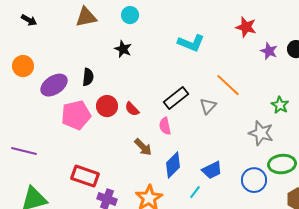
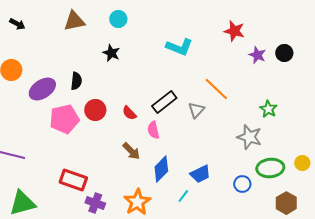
red semicircle: (132, 109) -> (129, 113), moved
blue circle: (254, 180) -> (242, 184), size x0.7

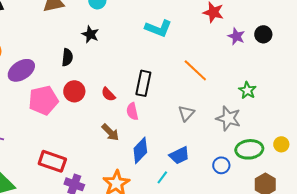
black semicircle: (76, 81) -> (67, 57), moved
black rectangle: (164, 102) -> (143, 83), turned -40
gray triangle: (196, 110) -> (186, 113), moved

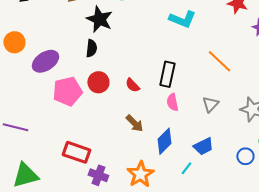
black star: (90, 34) -> (99, 19), moved, size x1.5
pink semicircle: (132, 111) -> (172, 102), moved

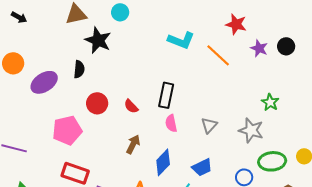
black semicircle: (91, 48) -> (79, 69), moved
orange line: (219, 61) -> (218, 55), moved
pink pentagon: (67, 91) -> (67, 130), moved
brown arrow: (134, 123) -> (133, 144), turned -108

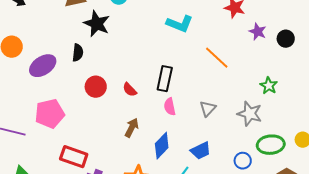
black circle: (286, 46) -> (286, 39), moved
orange line: (218, 55) -> (217, 58), moved
pink pentagon: (67, 130) -> (50, 114), moved

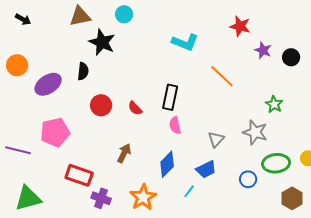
gray triangle: (208, 109) -> (216, 139), moved
brown arrow: (132, 128) -> (124, 153), moved

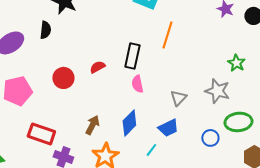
orange line: (222, 76) -> (167, 35), moved, turned 64
red circle: (101, 105) -> (63, 78), moved
red semicircle: (135, 108) -> (97, 67), turned 105
brown arrow: (124, 153) -> (92, 125), moved

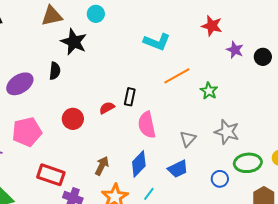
orange line: (167, 35) -> (177, 76), turned 44
black rectangle: (132, 56) -> (130, 97), moved, size x0.7
green star: (236, 63) -> (209, 91), moved
pink semicircle: (137, 84) -> (147, 125), size x1.5
cyan line: (151, 150) -> (149, 194), moved

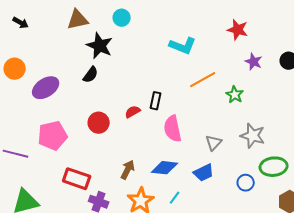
purple star: (235, 50) -> (254, 62), moved
black semicircle: (55, 71) -> (91, 75), moved, turned 30
blue diamond: (139, 164) -> (165, 168), turned 52

